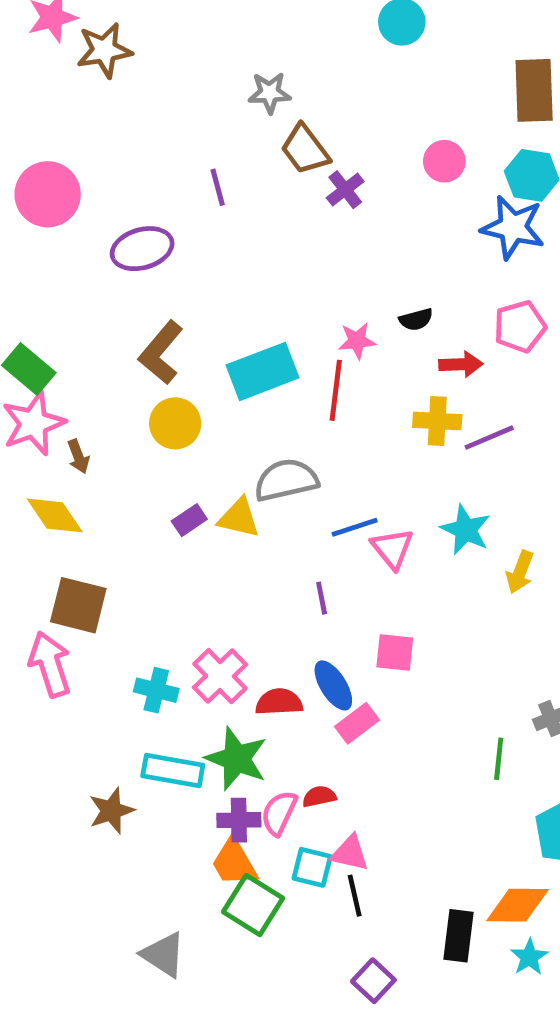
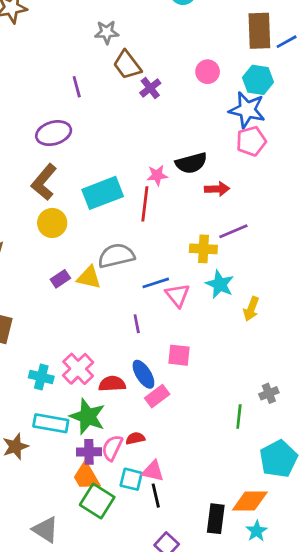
purple ellipse: (142, 249) -> (54, 133), moved
black semicircle: (416, 319) -> (191, 163), size x1.6
pink pentagon: (520, 327) -> (251, 141), moved
yellow cross: (437, 421) -> (203, 249), moved

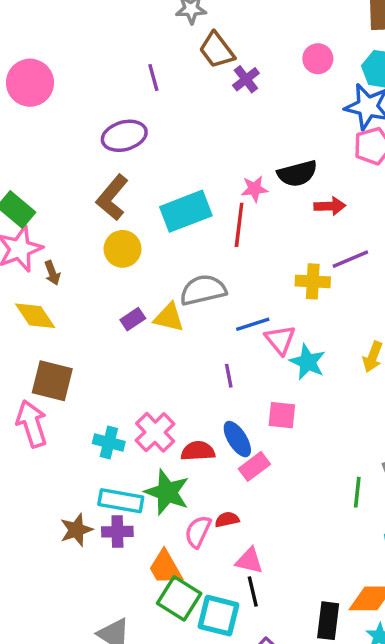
cyan star: (220, 284) -> (308, 362), moved
purple cross: (89, 452) -> (117, 532), moved
cyan square: (131, 479) -> (218, 616), moved, size x1.4

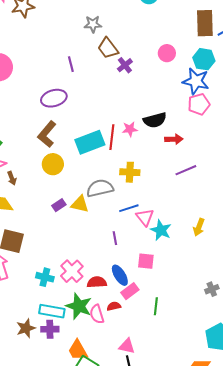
red line: (239, 225) -> (112, 137), moved
yellow cross: (313, 281) -> (130, 172), moved
green line: (357, 492) -> (156, 306), moved
red semicircle: (227, 520) -> (114, 306), moved
pink semicircle: (198, 532) -> (97, 314), moved, turned -42

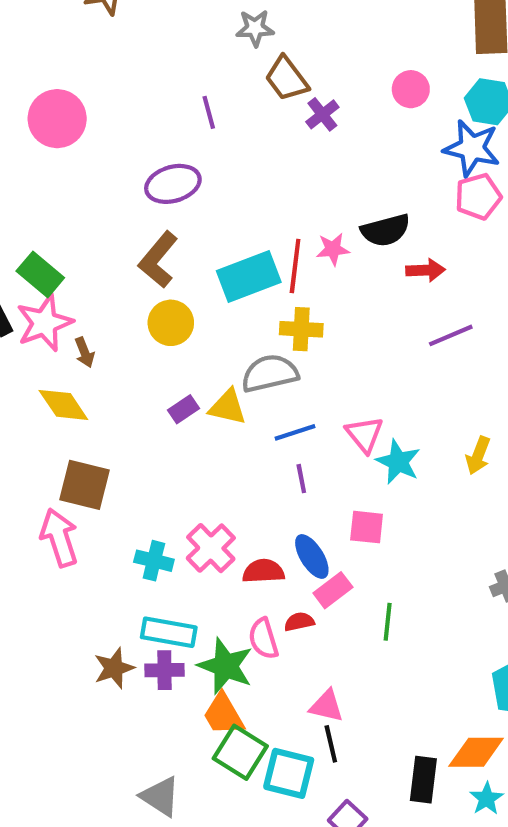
yellow cross: (130, 172) -> (301, 329), moved
blue line: (129, 208) -> (295, 432), moved
green star: (79, 306) -> (226, 666), moved

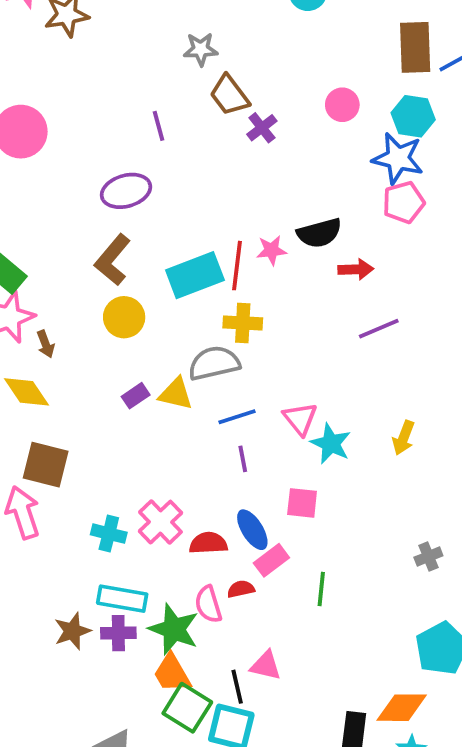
black line: (331, 744) -> (237, 687), moved

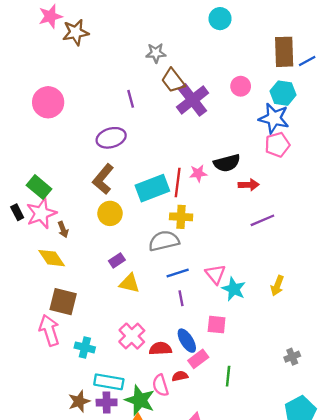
purple cross: (262, 128) -> (193, 100), size x1.8
yellow triangle: (176, 394) -> (129, 283), moved
cyan cross: (109, 534) -> (85, 347), moved

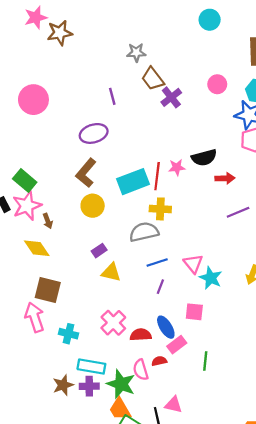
cyan circle: (220, 19) -> (210, 20), moved
purple cross: (193, 100) -> (171, 97), size x0.7
purple line: (181, 298) -> (160, 287), turned 32

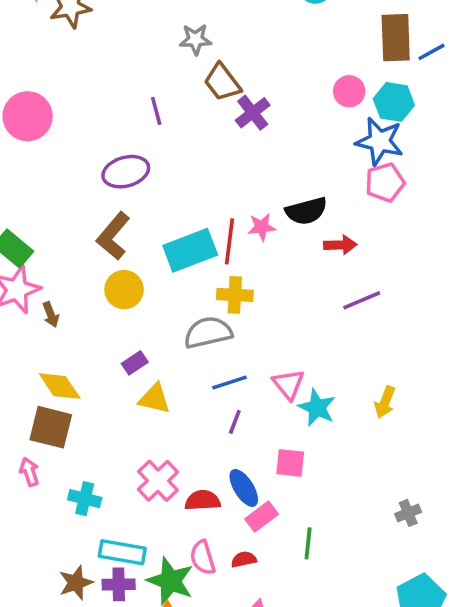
pink circle: (217, 84) -> (349, 91), moved
yellow diamond: (37, 248) -> (60, 386), moved
pink arrow: (35, 317) -> (29, 472), size x0.6
red semicircle: (159, 361) -> (244, 559), moved

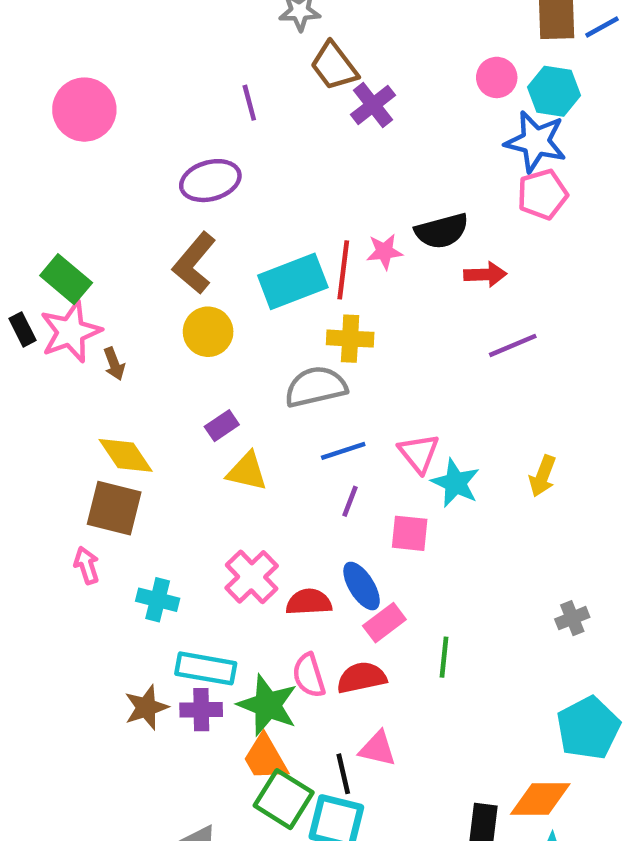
pink square: (290, 463) -> (410, 533), moved
red semicircle: (244, 559) -> (362, 678), size x1.5

